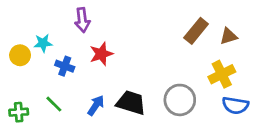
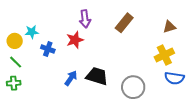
purple arrow: (82, 20) -> (85, 19), moved
brown rectangle: (196, 31) -> (124, 23), moved
gray circle: (180, 100) -> (133, 87), moved
green line: (54, 104) -> (16, 62), moved

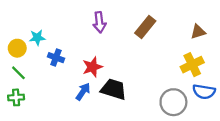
red star: (75, 40) -> (92, 67), moved
gray circle: (133, 87) -> (173, 102), moved

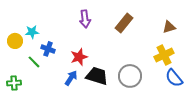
green line: (18, 73) -> (34, 62), moved
blue semicircle: (204, 92) -> (174, 78), turned 42
gray circle: (173, 102) -> (130, 76), moved

